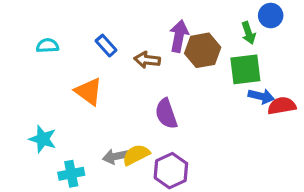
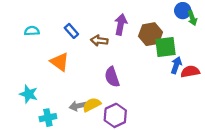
green arrow: (248, 33) -> (192, 18), moved
brown hexagon: (203, 50) -> (151, 34), moved
blue arrow: (261, 96) -> (176, 65), turned -84

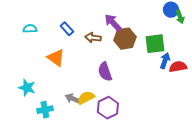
purple arrow: (121, 25) -> (113, 23), turned -54
brown hexagon: (151, 34) -> (125, 39), moved
gray arrow: (78, 106) -> (73, 99), turned 35

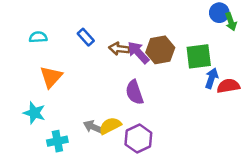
purple arrow: (113, 23) -> (138, 53), moved
orange triangle: (56, 58) -> (51, 77), moved, turned 36

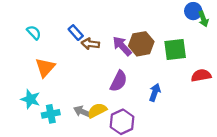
cyan semicircle: (38, 37) -> (34, 33), turned 49
brown arrow: (119, 49) -> (90, 44), moved
blue arrow: (212, 78) -> (155, 92), moved
purple semicircle: (135, 92) -> (119, 81), turned -135
cyan cross: (57, 141) -> (51, 114), moved

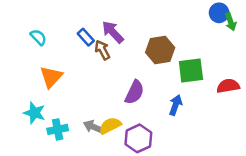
brown arrow: (90, 44) -> (102, 50), turned 54
purple arrow: (122, 46) -> (113, 32), moved
green square: (175, 49) -> (191, 71), moved

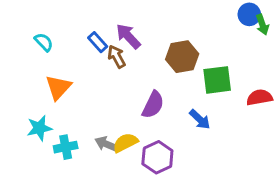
blue arrow: (176, 105) -> (200, 119), turned 114
cyan star: (34, 113) -> (39, 128), turned -30

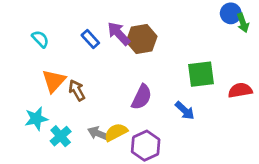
brown arrow: (117, 57) -> (77, 90), moved
brown hexagon: (182, 57) -> (142, 39), moved
cyan cross: (66, 147) -> (61, 136), turned -30

